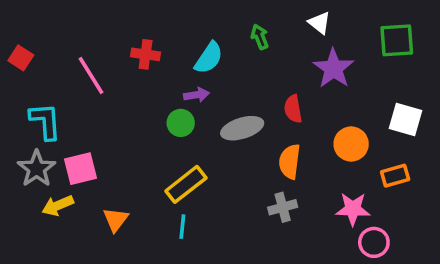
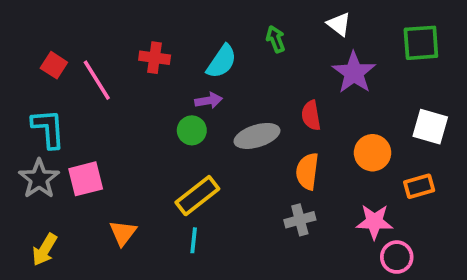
red square: (21, 58) -> (54, 65), moved
yellow arrow: (58, 205) -> (45, 250), moved, turned -36

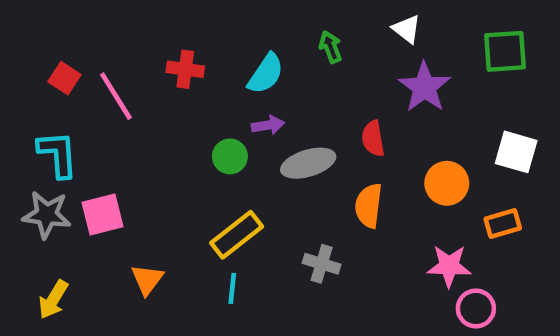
purple arrow: (209, 101) -> (268, 125), moved
gray star: (39, 179) -> (47, 215), turned -30
gray cross: (300, 220) -> (322, 264), moved, turned 32

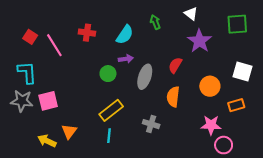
red semicircle: (373, 139) -> (175, 65), turned 42
gray ellipse: (308, 163) -> (145, 77), turned -55
yellow arrow: (53, 300) -> (47, 141), moved, turned 84

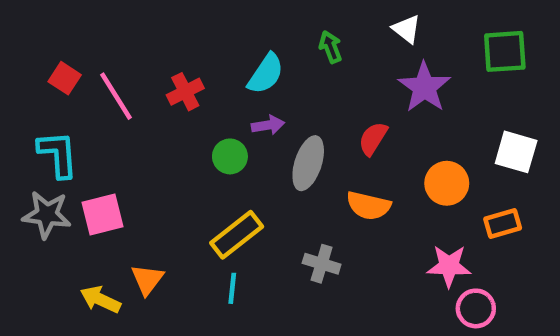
red cross: (87, 33) -> (185, 92), moved, turned -35
orange semicircle: (173, 97) -> (369, 206), turned -84

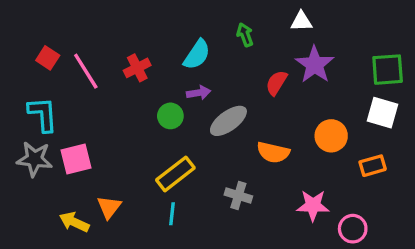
white triangle: (407, 29) -> (301, 21), turned -40
green square: (505, 51) -> (388, 70), moved
red semicircle: (373, 139) -> (276, 83), moved
gray ellipse: (308, 163) -> (228, 121), turned 36
pink star: (449, 266) -> (313, 205), moved

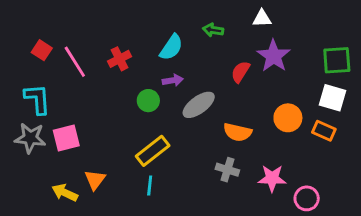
green arrow: (245, 35) -> (213, 30), turned -60
orange rectangle: (373, 166) -> (324, 131), moved, turned 40
gray cross: (238, 195) -> (227, 170), moved

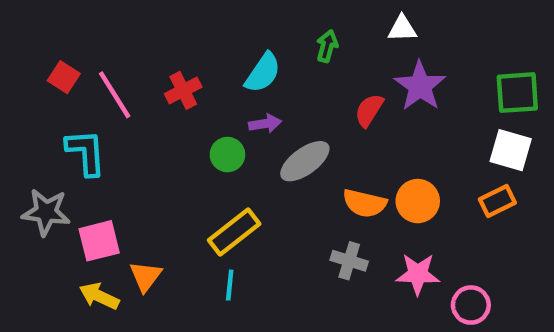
green arrow: (213, 30) -> (327, 46), turned 96
cyan L-shape: (37, 99) -> (86, 152), moved
orange circle: (288, 118) -> (418, 201), moved
orange rectangle: (324, 131) -> (497, 201), turned -50
pink square: (66, 138) -> (99, 241), moved

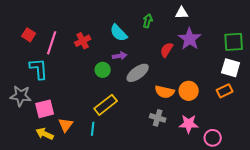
cyan semicircle: (263, 73) -> (119, 33), turned 102
pink line: (115, 95) -> (52, 43), turned 50
cyan line: (230, 285) -> (93, 129), moved

